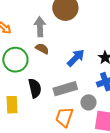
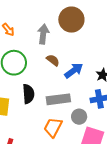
brown semicircle: (42, 49) -> (53, 60), moved

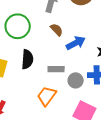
gray rectangle: (58, 99) -> (56, 69), size x0.7
gray circle: (79, 117) -> (76, 80), moved

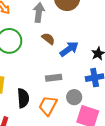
black semicircle: (27, 59) -> (23, 98), moved
gray circle: (76, 80) -> (74, 97), moved

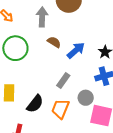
gray rectangle: (54, 78) -> (63, 80), turned -42
black semicircle: (23, 98) -> (35, 104), turned 48

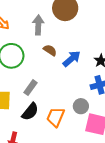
gray rectangle: (63, 80) -> (31, 88), moved

